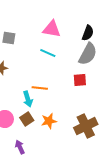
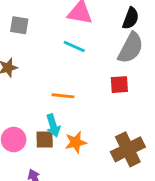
cyan arrow: (28, 99) -> (53, 125), moved
brown square: (27, 119) -> (45, 140), turned 32

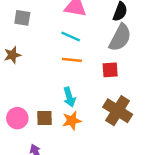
orange line: (63, 96) -> (72, 60), moved
cyan arrow: (53, 125) -> (69, 97), moved
brown cross: (128, 149) -> (118, 111), moved, turned -32

